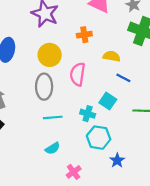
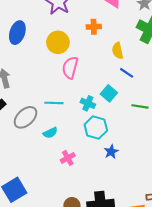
yellow semicircle: (112, 56) -> (118, 51), turned -119
pink semicircle: (78, 74) -> (70, 68), moved
gray ellipse: (44, 87) -> (25, 117), moved, turned 40

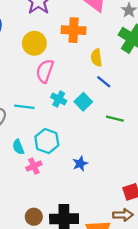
orange cross: (94, 27) -> (74, 30), size x1.5
cyan cross: (88, 103) -> (59, 99), moved
cyan hexagon: (96, 128) -> (47, 141), moved
cyan semicircle: (50, 133) -> (18, 147), moved, turned 88

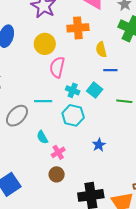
blue line: (104, 82) -> (110, 70), turned -32
cyan hexagon: (47, 141) -> (73, 115), moved
brown circle: (34, 217) -> (57, 174), moved

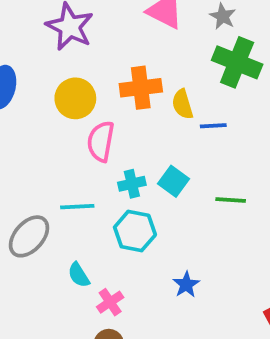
orange cross: (78, 28) -> (141, 88), moved
blue line: (110, 70) -> (213, 126), moved
cyan cross: (73, 90) -> (132, 184), turned -32

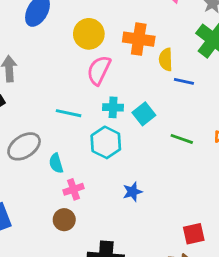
gray ellipse: (29, 236) -> (24, 146), moved

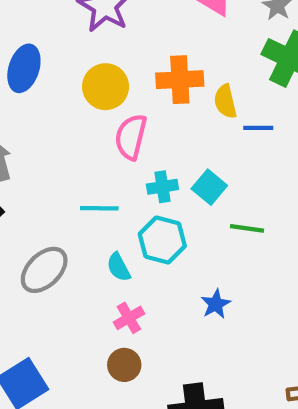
green line: (182, 139) -> (247, 228), moved
cyan semicircle: (56, 163) -> (119, 267), moved

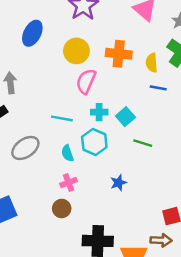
yellow semicircle: (225, 101) -> (152, 63), moved

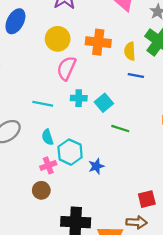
cyan hexagon: (94, 142) -> (70, 152), moved

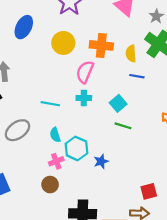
pink semicircle: (66, 68) -> (85, 72), moved
cyan square: (104, 103) -> (118, 103), moved

